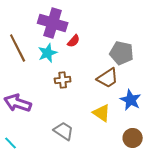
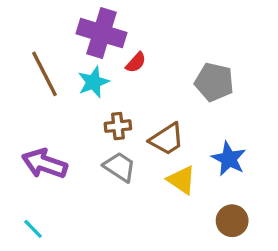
brown trapezoid: (108, 78) -> (167, 139), moved
gray trapezoid: (64, 131) -> (120, 167), moved

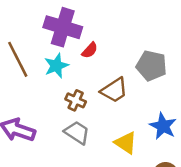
brown cross: (118, 126) -> (76, 100), turned 30
brown trapezoid: (167, 139) -> (114, 90), moved

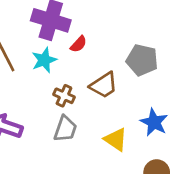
gray trapezoid: (77, 133) -> (65, 129), turned 76

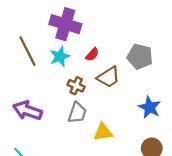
red semicircle: (79, 44) -> (92, 54), moved
yellow triangle: (116, 139) -> (103, 132), moved, turned -42

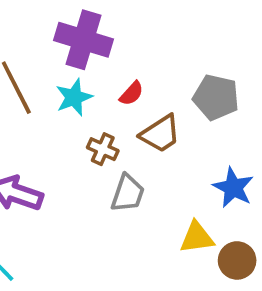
gray trapezoid: (77, 113) -> (128, 193), moved
yellow triangle: (103, 132) -> (197, 237), moved

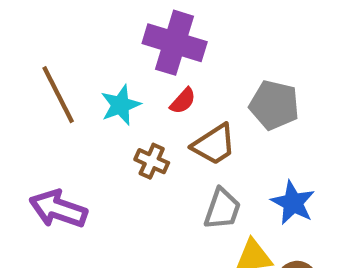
purple cross: (84, 40) -> (175, 43), moved
gray trapezoid: (128, 193) -> (222, 209), moved

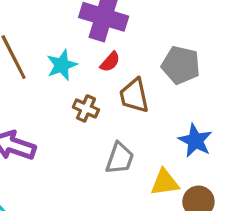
brown trapezoid: (214, 145) -> (134, 96), turned 111
gray trapezoid: (222, 209) -> (120, 158), moved

